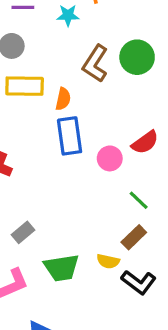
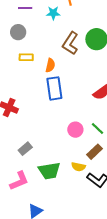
yellow rectangle: (25, 86) -> (26, 57), size x0.6
pink circle: (110, 158) -> (75, 130), moved

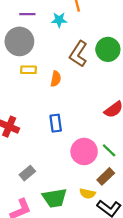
gray circle: (18, 32) -> (19, 41), size x1.6
blue rectangle: (54, 88) -> (56, 123), moved, size x0.7
pink circle: (75, 130) -> (84, 152), size x1.5

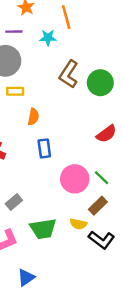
green circle: (108, 49) -> (100, 83), moved
orange semicircle: (56, 79) -> (33, 117), moved

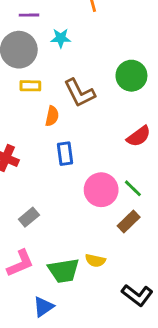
cyan star: (48, 38) -> (61, 38), moved
brown L-shape: (69, 74) -> (79, 93), moved, turned -60
yellow semicircle: (78, 224) -> (95, 260), moved
green trapezoid: (43, 229) -> (64, 271), moved
black L-shape: (102, 240) -> (137, 295), moved

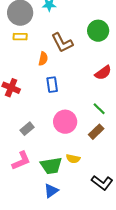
yellow rectangle: (30, 86) -> (20, 37), moved
pink circle: (101, 190) -> (65, 122), moved
blue triangle: (43, 307) -> (51, 191), moved

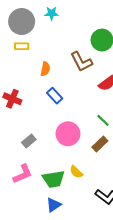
brown L-shape: (62, 43) -> (81, 62), moved
blue rectangle: (52, 85) -> (55, 96), turned -35
yellow semicircle: (73, 159) -> (76, 172), turned 32

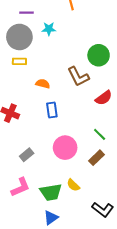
orange semicircle: (45, 69) -> (43, 84), turned -88
blue rectangle: (55, 96) -> (52, 110), turned 35

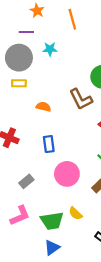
blue rectangle: (52, 110) -> (49, 144), moved

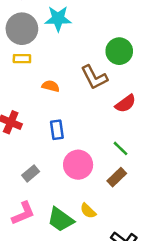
cyan star: (50, 49) -> (58, 19), size x1.5
green trapezoid: (52, 221) -> (61, 220), turned 45

